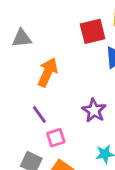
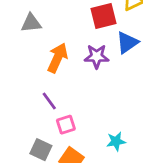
purple star: (94, 110) -> (97, 56), moved, turned -30

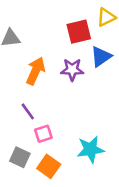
cyan star: (116, 141) -> (91, 149), size x1.5

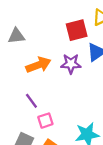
orange arrow: (36, 71) -> (38, 65), turned 45

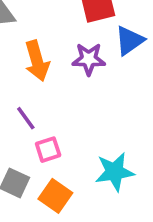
orange arrow: (38, 65) -> (37, 61), turned 95

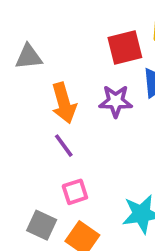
purple line: (26, 118) -> (64, 146), moved

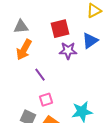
red square: (125, 48) -> (60, 29), moved
orange arrow: (64, 103) -> (24, 50), moved, turned 45

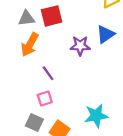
red square: (60, 29) -> (52, 16), moved
pink square: (46, 100) -> (45, 98), moved

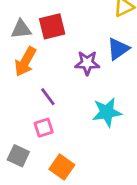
cyan star: (96, 116) -> (107, 112), moved
gray square: (34, 122) -> (18, 156), moved

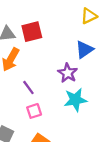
purple star: (87, 63) -> (68, 73), moved, turned 30
pink square: (44, 128) -> (34, 111), moved

